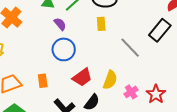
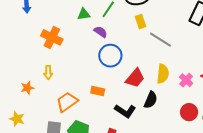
gray line: (130, 48) -> (160, 40), moved
orange rectangle: (43, 81) -> (98, 91), turned -56

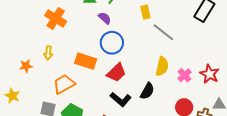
red trapezoid: (135, 78) -> (116, 73), moved
orange rectangle: (98, 91) -> (86, 61), moved, size x1.5

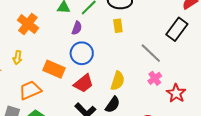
purple semicircle: (105, 18) -> (77, 28), turned 64
gray line: (163, 32) -> (151, 53), moved
yellow semicircle: (162, 66) -> (118, 81), moved
pink cross: (185, 75) -> (155, 78), moved

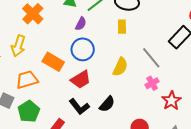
yellow arrow: (18, 58) -> (18, 46), size x1.5
yellow semicircle: (118, 81) -> (120, 67), moved

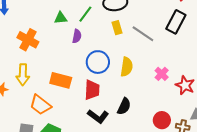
blue circle: (83, 49) -> (98, 62), moved
gray line: (151, 58) -> (143, 34), moved
red trapezoid: (81, 79) -> (92, 90), turned -40
orange trapezoid: (27, 80) -> (40, 105), turned -110

